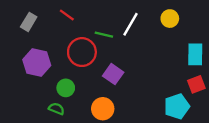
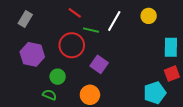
red line: (67, 15) -> (75, 13), moved

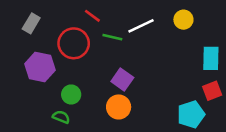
white line: (114, 21) -> (141, 26), turned 35
red circle: (72, 45) -> (74, 43), moved
orange circle: (90, 95) -> (119, 107), moved

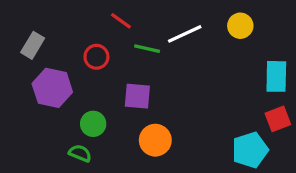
gray rectangle: (31, 23) -> (33, 45), moved
red circle: (74, 43) -> (96, 57), size x0.6
purple square: (122, 80) -> (137, 96), moved, turned -30

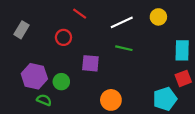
green line: (147, 49) -> (124, 48), moved
purple hexagon: (52, 88) -> (34, 76), moved
orange circle: (155, 140) -> (111, 100), moved
green semicircle: (80, 153) -> (44, 100), moved

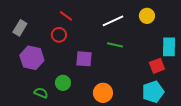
red line: (80, 14) -> (66, 16), moved
purple hexagon: (34, 76) -> (32, 58), moved
red square: (183, 78) -> (157, 66), moved
green circle: (61, 82) -> (63, 83), moved

